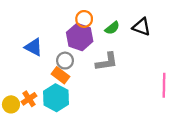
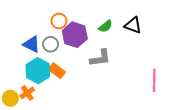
orange circle: (84, 19) -> (59, 21), moved
gray circle: (65, 61) -> (51, 44), moved
cyan hexagon: (56, 98) -> (38, 71), moved

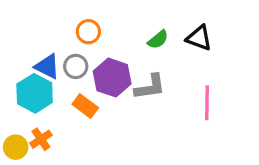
purple hexagon: (75, 35) -> (112, 78), moved
cyan hexagon: (38, 71) -> (35, 93), moved
pink line: (154, 80) -> (207, 103), moved

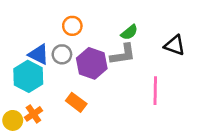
black triangle: (199, 38) -> (175, 45), moved
gray L-shape: (150, 87) -> (123, 54), moved
pink line: (207, 103) -> (155, 91), moved
orange rectangle: (85, 106) -> (76, 102), moved

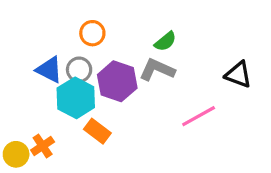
black triangle: (175, 45) -> (238, 75), moved
gray L-shape: (123, 54) -> (157, 70), turned -148
cyan hexagon: (28, 76) -> (76, 98), moved
pink line: (155, 91) -> (199, 116), turned 60

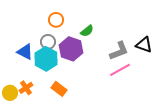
green semicircle: (165, 41) -> (87, 31), moved
blue triangle: (49, 70) -> (25, 52), moved
gray L-shape: (157, 70) -> (119, 51), moved, turned 135
orange rectangle: (97, 131) -> (59, 89), moved

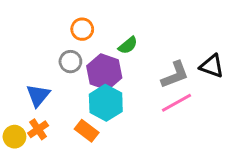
blue triangle: (25, 52) -> (38, 95), moved, turned 42
cyan hexagon: (46, 59) -> (106, 103), moved

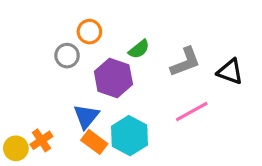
gray circle: (70, 62) -> (67, 56), moved
gray L-shape: (175, 75) -> (185, 62), moved
blue triangle: (38, 95) -> (86, 116), moved
cyan hexagon: (106, 103) -> (129, 136), moved

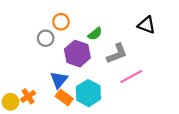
gray L-shape: (185, 62) -> (117, 54), moved
black triangle: (230, 72) -> (147, 25), moved

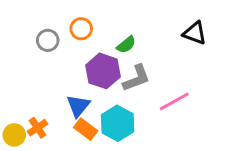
gray circle: (46, 38) -> (48, 40), moved
gray L-shape: (117, 54) -> (136, 78), moved

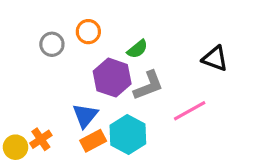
black triangle: (195, 33) -> (215, 59), moved
orange rectangle: (86, 129) -> (93, 141), turned -65

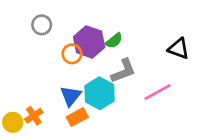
orange circle: (88, 32) -> (72, 54), moved
gray circle: (52, 44) -> (42, 25), moved
purple hexagon: (112, 78) -> (89, 42), moved
cyan hexagon: (128, 135) -> (100, 93), moved

